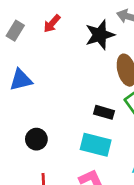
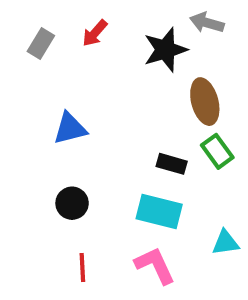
blue triangle: (21, 80) -> (70, 129), moved

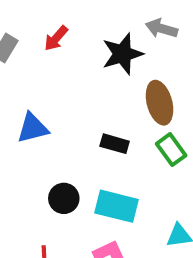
black rectangle: (172, 164) -> (115, 144), moved
black circle: (72, 203) -> (64, 198), moved

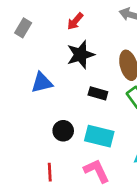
red arrow: (56, 38) -> (75, 21), moved
black star: (122, 54) -> (81, 55), moved

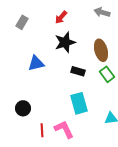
black circle: (63, 131) -> (23, 108), moved
cyan rectangle: (99, 136) -> (79, 103), turned 60
pink L-shape: (97, 171) -> (64, 129), moved

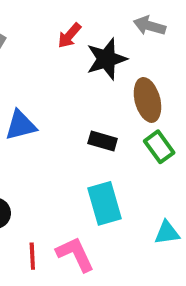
black star: (65, 42) -> (106, 59), moved

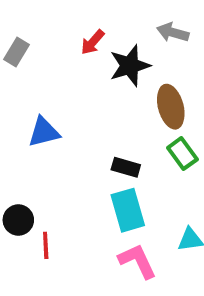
black rectangle: (103, 141) -> (126, 167), moved
pink L-shape: (75, 254) -> (138, 261), moved
red line: (32, 256) -> (46, 245), moved

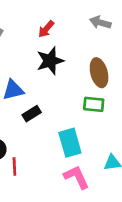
black star: (130, 66) -> (50, 61), moved
green rectangle: (182, 154) -> (94, 104), moved, turned -48
black rectangle: (126, 167) -> (32, 114), moved, turned -48

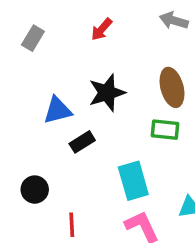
black star: (50, 61) -> (107, 93), moved
red line: (14, 167) -> (72, 225), moved

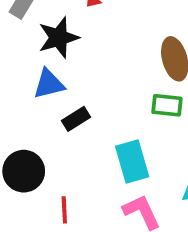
black star: (107, 93) -> (59, 38), moved
black circle: (35, 190) -> (24, 171), size x1.4

